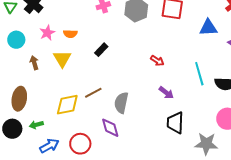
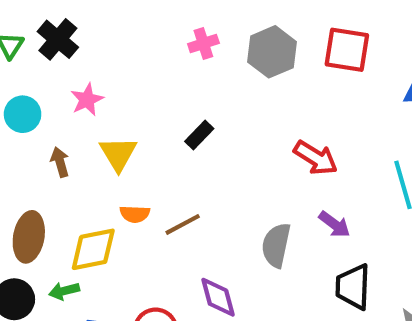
orange semicircle: (70, 34) -> (135, 214), moved
red arrow: (157, 61) -> (316, 158), size x1.5
gray semicircle: (121, 103) -> (276, 245), moved
yellow diamond: (67, 105) -> (93, 249), moved

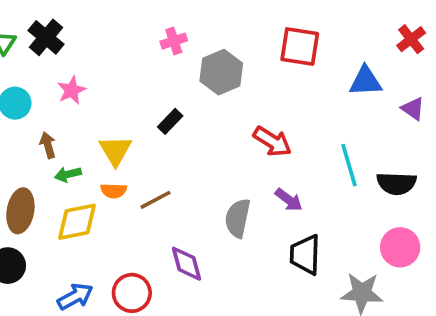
gray hexagon: (272, 52) -> (221, 72), moved
yellow triangle: (118, 154) -> (115, 151), moved
green arrow: (64, 291) -> (68, 174), moved

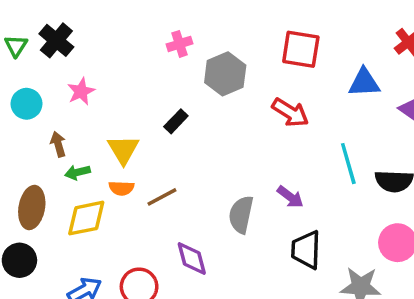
red arrow: (272, 141) -> (290, 113), moved

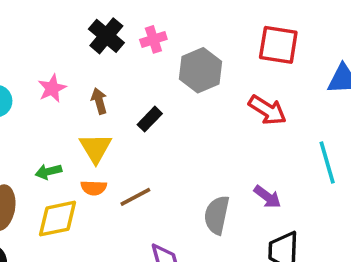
black cross: (56, 40) -> (106, 36), moved
brown arrow: (58, 144) -> (99, 101), moved

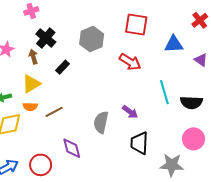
black cross: (106, 36) -> (46, 38), moved
pink cross: (153, 39) -> (31, 11), moved
yellow triangle: (96, 148) -> (31, 84), turned 30

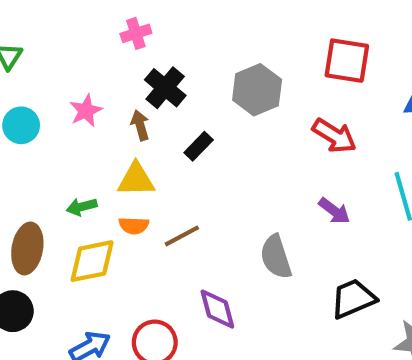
yellow triangle: (31, 84) -> (136, 180), turned 30
purple arrow: (130, 112) -> (334, 211), moved
gray semicircle: (101, 122) -> (276, 257), turned -30
black trapezoid: (139, 143) -> (353, 299), turned 65

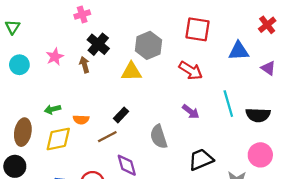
black rectangle: (199, 146) -> (121, 115), moved
yellow triangle: (136, 180) -> (131, 72), moved
brown line: (182, 236) -> (107, 137), moved

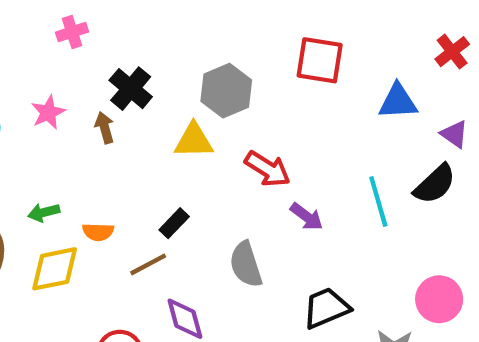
pink cross: (82, 15) -> (72, 32), moved
red arrow: (191, 70) -> (268, 169), moved
black semicircle: (258, 115) -> (435, 184), moved, turned -45

